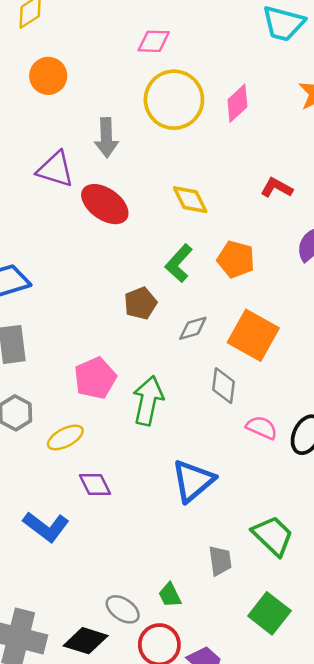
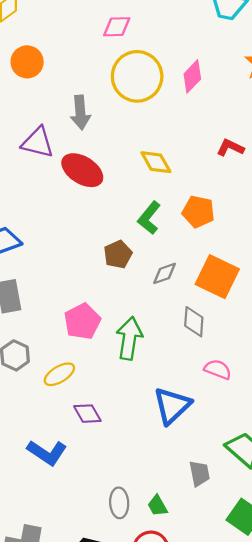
pink semicircle: (262, 428) -> (218, 369), moved
gray ellipse: (123, 609) -> (119, 503), moved, turned 56

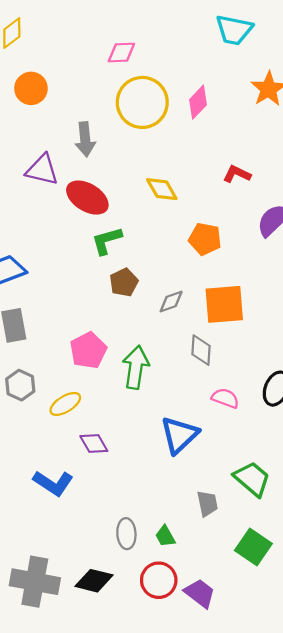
green L-shape: (149, 218) -> (107, 241), moved, turned 36
orange square: (217, 277) -> (224, 304), turned -30

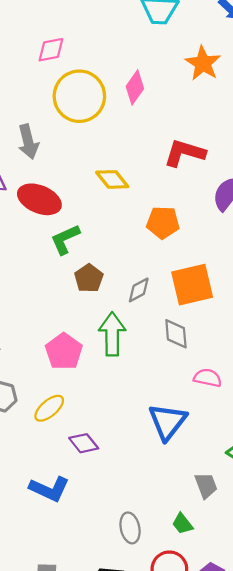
red L-shape: (237, 174) -> (185, 153), size x1.5
green arrow: (136, 367) -> (112, 334), moved
green trapezoid: (165, 536) -> (182, 524), moved

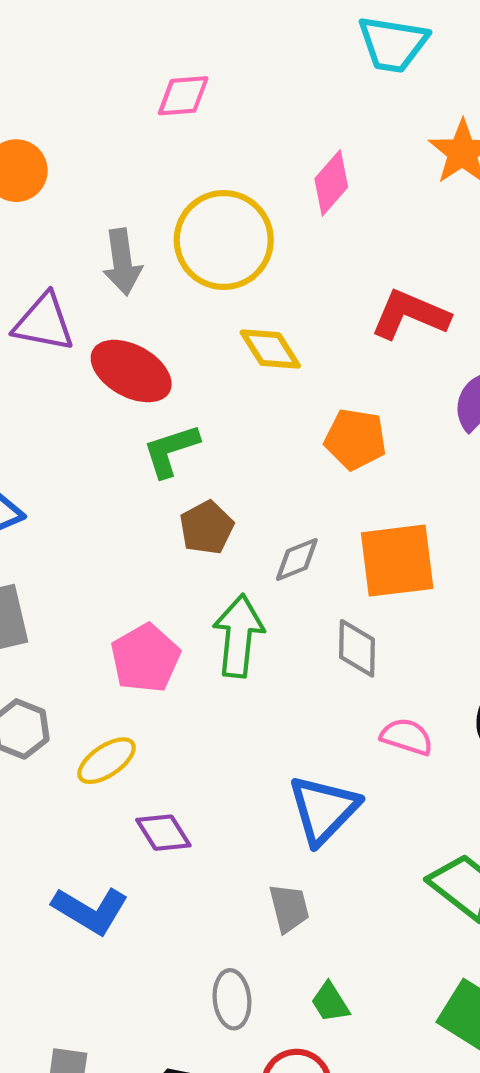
yellow circle: (79, 96) -> (224, 240), moved
gray trapezoid: (206, 485) -> (289, 908), moved

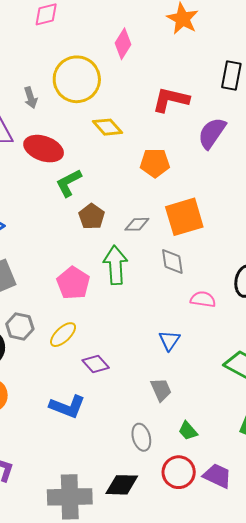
gray arrow: (122, 262) -> (31, 98), size x0.7
gray diamond: (297, 559) -> (137, 224), turned 30
blue triangle: (323, 810) -> (169, 340), size x0.6

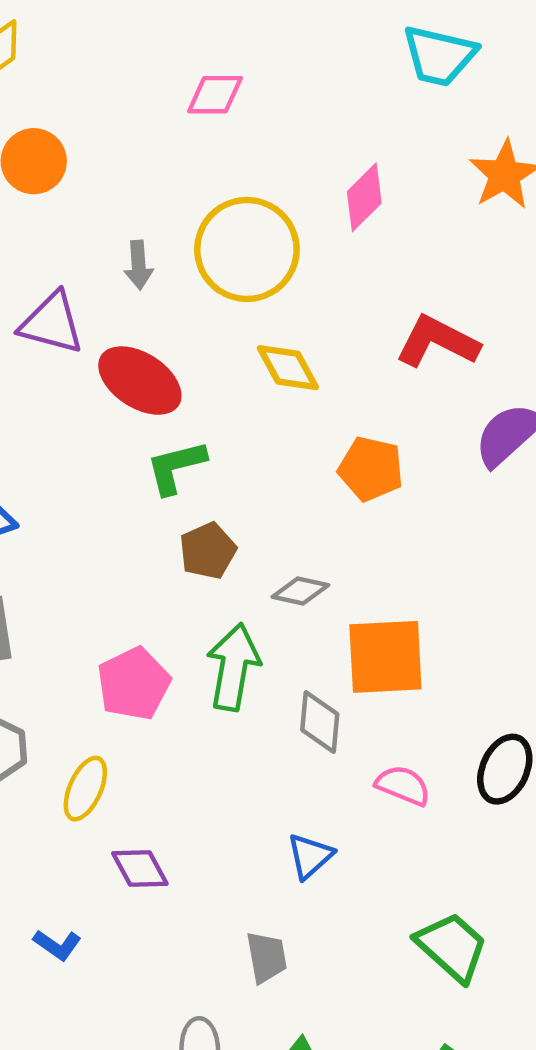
orange square: (184, 217) -> (385, 657), moved
gray diamond: (172, 261) -> (320, 722), moved
yellow ellipse: (63, 335) -> (85, 789), turned -36
blue L-shape: (67, 407) -> (57, 945), size x0.6

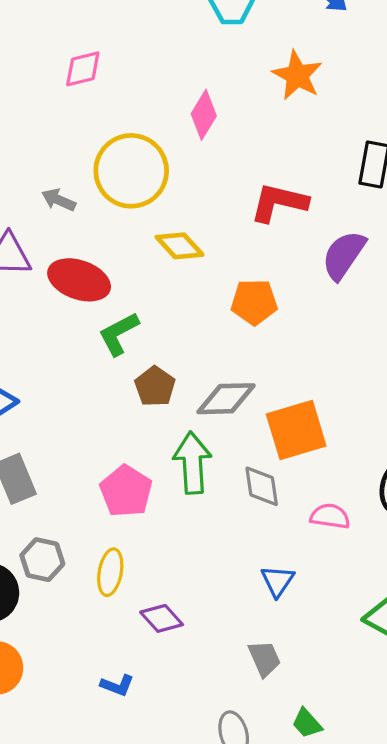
gray arrow: (139, 265) -> (59, 200), turned 132
gray diamond: (300, 591) -> (226, 399), size x1.5

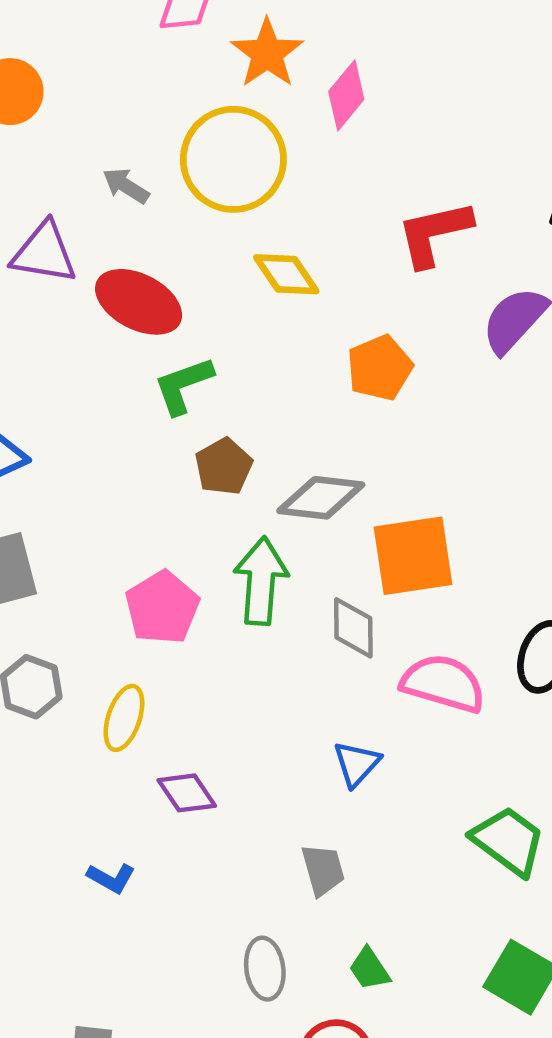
orange star: (297, 75) -> (267, 53), moved
red L-shape: (279, 203) -> (434, 233), turned -34
orange pentagon: (254, 302) -> (380, 368), turned -30
pink semicircle: (330, 516) -> (443, 683), size x1.5

